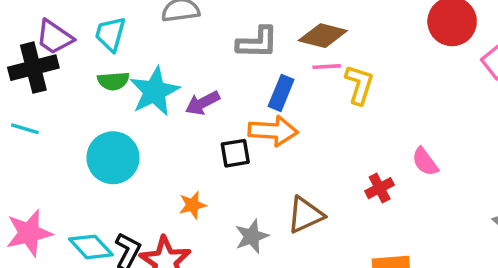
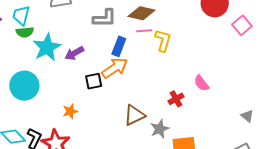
green semicircle: (113, 81) -> (25, 32), moved
orange arrow: (273, 131) -> (115, 68), turned -36
gray star: (252, 236) -> (160, 129), moved

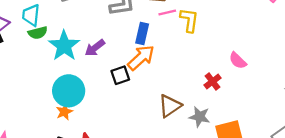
cyan circle: (24, 86) -> (69, 91), moved
orange star: (70, 111) -> (64, 112), moved
gray star: (160, 129) -> (199, 117), turned -30

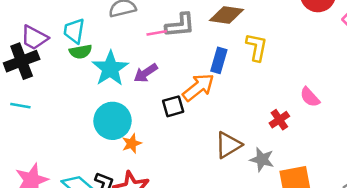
pink line: (167, 12) -> (157, 33), moved
blue rectangle: (142, 33) -> (219, 60), moved
orange star: (64, 112) -> (132, 144), moved

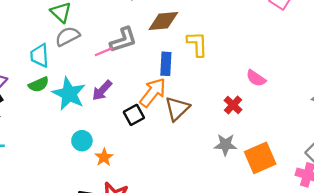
cyan trapezoid: (74, 31) -> (40, 56), moved
cyan circle: (113, 121) -> (82, 141), size x0.6
brown triangle: (228, 145) -> (177, 109), moved

